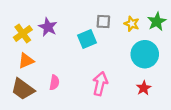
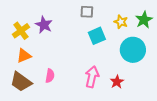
gray square: (103, 22) -> (87, 12), moved
cyan square: (87, 39) -> (97, 36), moved
red star: (144, 88) -> (117, 82), moved

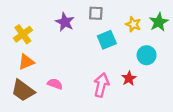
purple star: (44, 25) -> (65, 22), moved
cyan circle: (133, 50) -> (147, 55), size x0.7
pink semicircle: (50, 76) -> (55, 84), turned -80
red star: (117, 82) -> (129, 78), moved

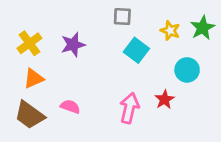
purple star: (65, 22) -> (73, 45), moved, turned 30
cyan square: (107, 40) -> (136, 50), turned -30

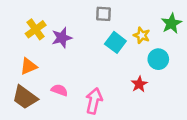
yellow star: (170, 31) -> (142, 35), moved
yellow cross: (29, 43) -> (36, 29), moved
pink arrow: (129, 108) -> (94, 101), moved

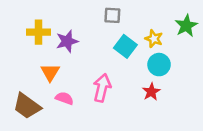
yellow cross: (36, 29) -> (39, 32), turned 36
cyan circle: (158, 59) -> (159, 65), moved
orange triangle: (28, 66) -> (50, 72), moved, turned -36
pink arrow: (94, 101) -> (102, 88), moved

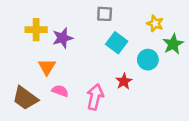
green star: (186, 26) -> (173, 44), moved
yellow star: (154, 39) -> (155, 24), moved
pink arrow: (102, 88) -> (95, 97), moved
red star: (151, 92) -> (124, 81), moved

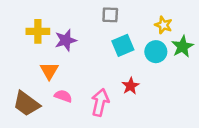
cyan square: (117, 43) -> (123, 45), turned 30
cyan circle: (148, 60) -> (156, 52), moved

